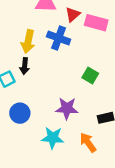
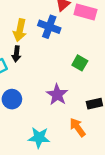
purple star: (67, 108) -> (57, 95), turned 30
cyan star: (53, 138) -> (39, 138), moved

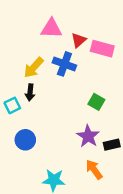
yellow arrow: (20, 30) -> (34, 68), turned 30
purple star: (57, 95) -> (88, 136), moved

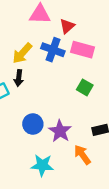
pink rectangle: (102, 49) -> (82, 50), moved
purple star: (88, 136) -> (60, 131), moved
blue circle: (25, 140) -> (33, 124), moved

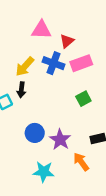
pink rectangle: (82, 50) -> (81, 63), turned -35
green square: (85, 87) -> (83, 99), turned 32

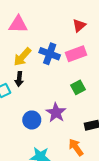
pink triangle: (41, 30) -> (18, 24), moved
red triangle: (67, 41) -> (79, 25), moved
purple star: (60, 140) -> (56, 113), moved

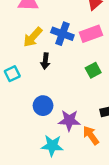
black arrow: (19, 79) -> (45, 61), moved
purple star: (56, 113) -> (69, 120), moved, turned -30

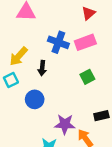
yellow arrow: (33, 37) -> (18, 56), moved
blue circle: (43, 106) -> (35, 99), moved

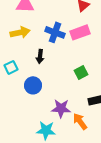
yellow arrow: (18, 56) -> (20, 32), moved, turned -144
green square: (87, 77) -> (81, 72), moved

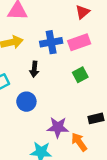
blue cross: (55, 32) -> (51, 42), turned -30
green square: (81, 72) -> (80, 75), moved

